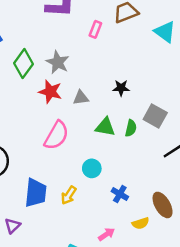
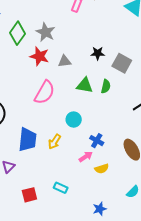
gray square: (155, 116) -> (122, 63), moved
yellow semicircle: (141, 223) -> (102, 169), moved
pink arrow: (106, 234) -> (86, 157), moved

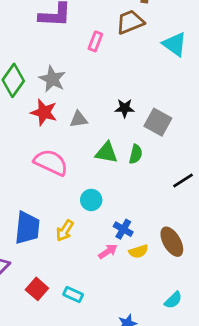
pink semicircle: (45, 92) -> (51, 162), turned -95
yellow semicircle: (102, 169) -> (138, 251), moved
red square: (29, 195) -> (37, 289), moved, turned -35

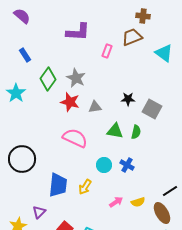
black line: (183, 180) -> (170, 191), moved
blue cross: (123, 229) -> (127, 165), moved
brown ellipse: (172, 242) -> (162, 213), moved

